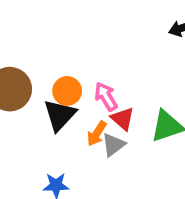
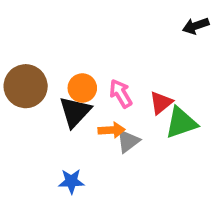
red triangle: (123, 119) -> (161, 103), moved, turned 40
orange arrow: (97, 134) -> (112, 130), turned -125

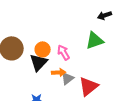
red triangle: (161, 103) -> (89, 86), moved, size x1.5
green triangle: (181, 123) -> (95, 40), moved

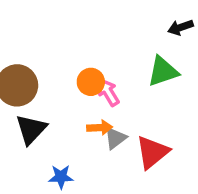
orange circle: (43, 49) -> (91, 82), moved
black triangle: (39, 62) -> (31, 129), moved

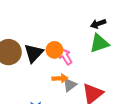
black arrow: (180, 27) -> (98, 24), moved
black triangle: (31, 129) -> (34, 53), moved

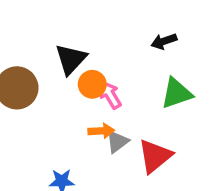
green triangle: (99, 43) -> (177, 93), moved
black triangle: (34, 53) -> (71, 59), moved

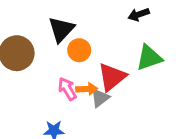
pink arrow: (110, 95) -> (67, 89), moved
red triangle: (155, 156) -> (112, 77), moved

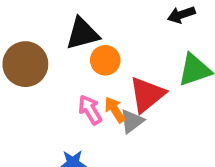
black triangle: (61, 29) -> (82, 34), turned 32
orange arrow: (87, 89) -> (115, 110), turned -120

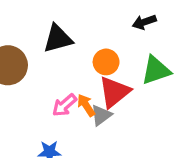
orange circle: (105, 60) -> (106, 62), moved
pink arrow: (90, 110) -> (64, 105), turned -100

